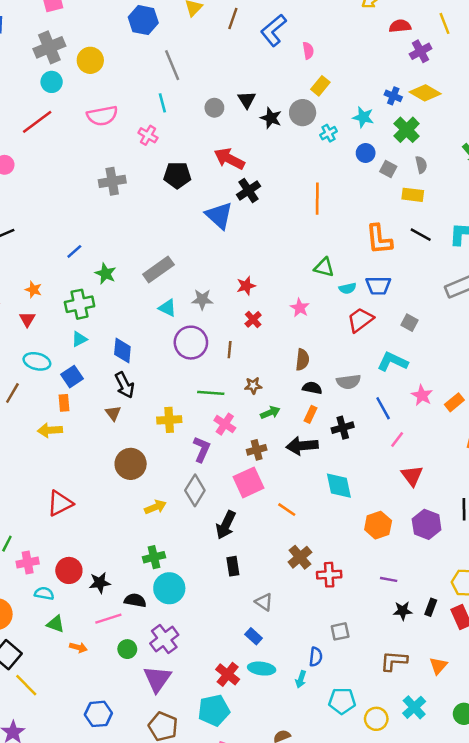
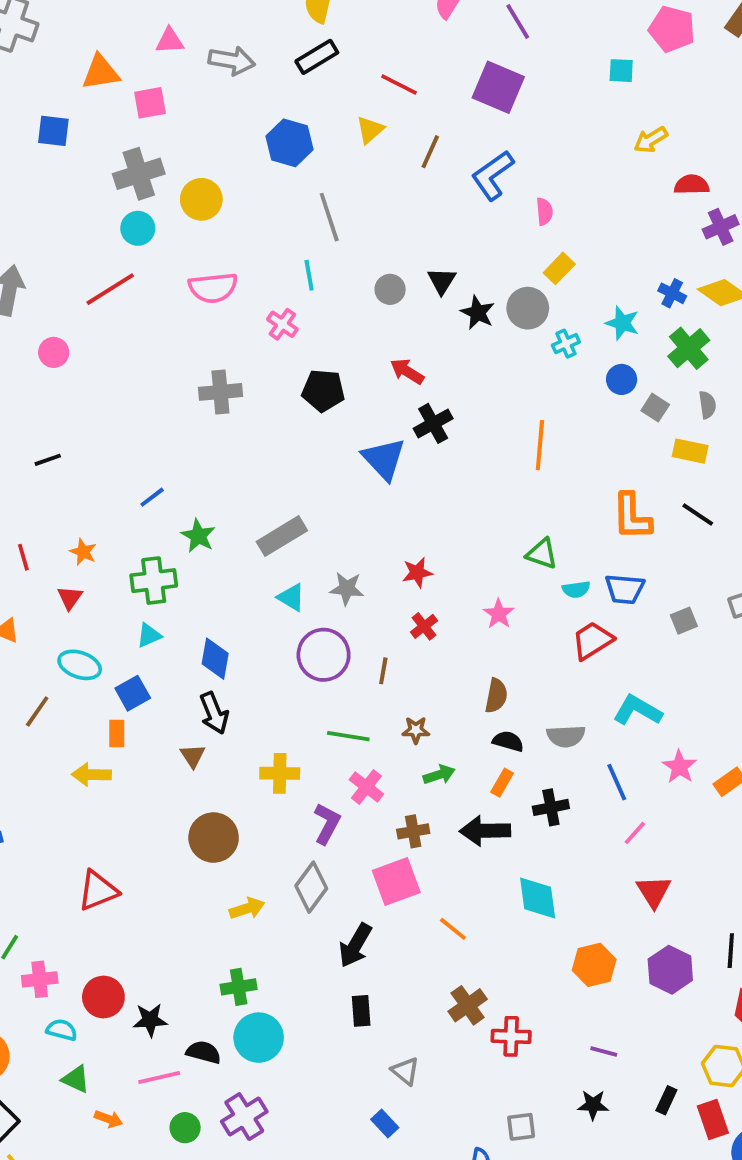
red arrow: (229, 159) -> (407, 371), size x0.7
gray square: (410, 323) -> (684, 621), moved, turned 35
black star: (403, 611) -> (593, 1105), moved

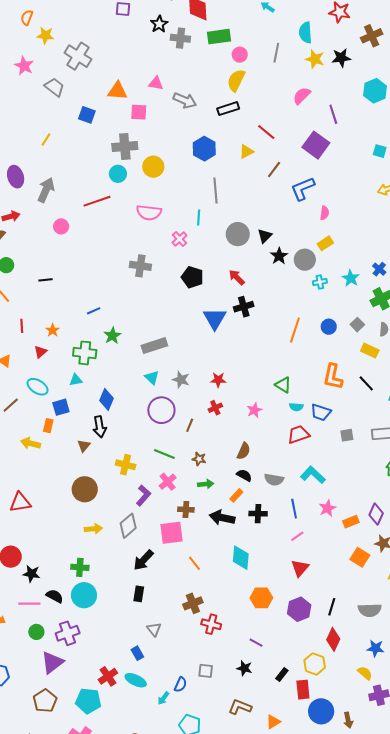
gray circle: (390, 289) -> (238, 234), size x1.5
blue circle: (622, 379) -> (329, 327), moved

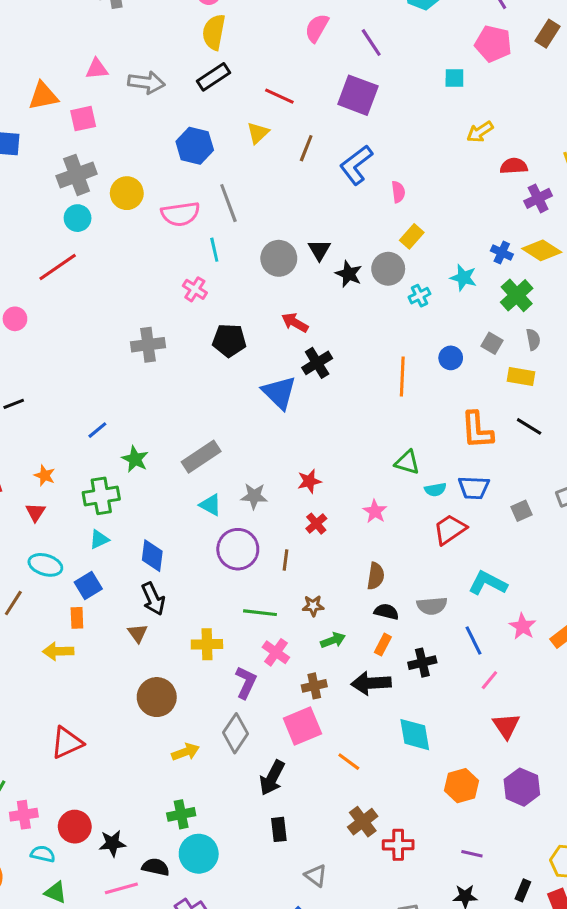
pink semicircle: (149, 213) -> (180, 214), moved

